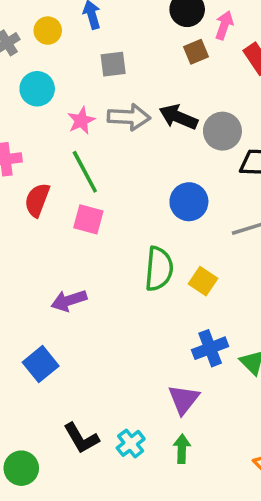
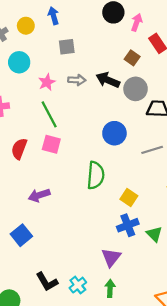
brown square: (196, 52) -> (132, 58), moved, turned -32
gray arrow: (129, 117) -> (77, 80), size x0.7
red semicircle: (37, 200) -> (19, 149), moved
yellow square: (203, 281) -> (129, 197), moved

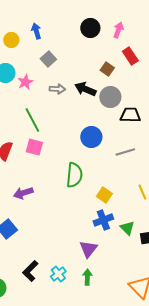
pink arrow: (137, 22) -> (118, 30), moved
gray square: (67, 47) -> (48, 59), turned -35
pink star: (47, 82) -> (25, 82), moved
black L-shape: (47, 282) -> (30, 271), turned 75

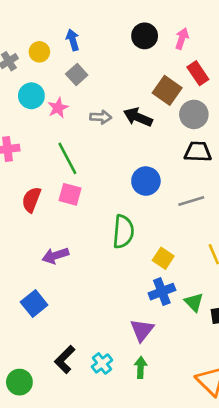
gray square: (48, 59) -> (77, 74), moved
brown square: (107, 69) -> (167, 90), size x1.5
gray circle: (110, 97) -> (194, 114), moved

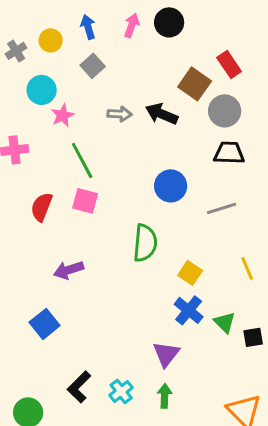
pink arrow: (182, 39) -> (132, 25), moved
pink star: (58, 108) -> (63, 115), moved
blue cross: (162, 292) -> (189, 310), turned -30

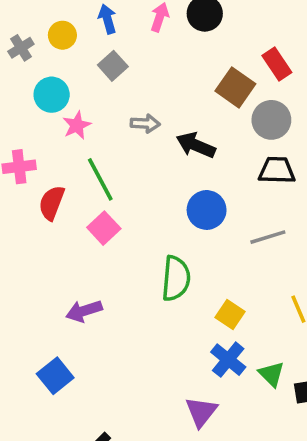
black arrow: (162, 114) -> (196, 145), moved
pink square: (85, 201) -> (104, 228), turned 32
red semicircle: (42, 207) -> (52, 203), moved

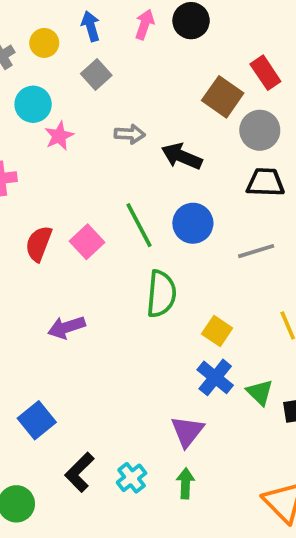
green line: (100, 179) -> (139, 225), moved
red semicircle: (52, 203) -> (39, 244), moved
blue square: (55, 376) -> (37, 420), moved

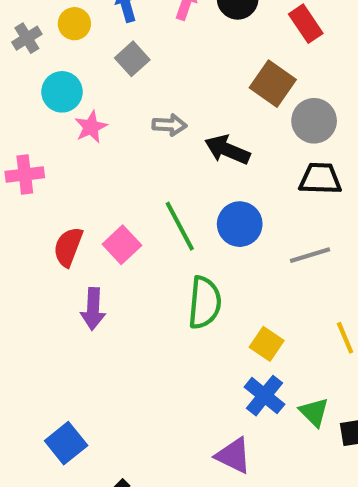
red rectangle: (265, 73) -> (306, 24), moved
purple arrow: (67, 327) -> (93, 309), moved, turned -69
purple triangle: (187, 431) -> (233, 456), turned -42

